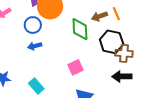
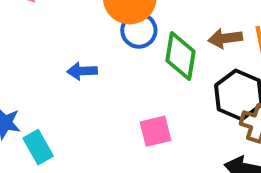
blue circle: (33, 25) -> (139, 30), moved
cyan rectangle: (36, 86) -> (38, 147), moved

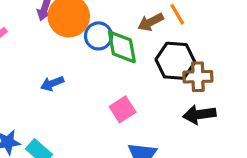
blue circle: (139, 30) -> (99, 36), moved

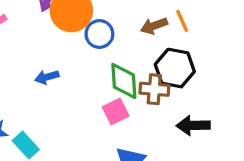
green diamond: (122, 47) -> (124, 81), moved
brown cross: (198, 77) -> (154, 89), moved

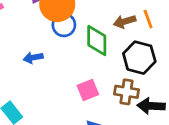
blue circle: (99, 34) -> (64, 25), moved
green diamond: (124, 81) -> (97, 40), moved
brown cross: (154, 89) -> (127, 92), moved

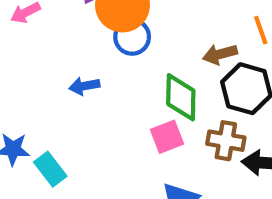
brown arrow: (125, 22) -> (220, 54), moved
green diamond: (97, 40) -> (181, 97), moved

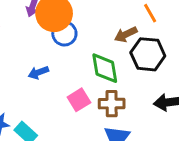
pink square: (167, 137) -> (79, 100), moved
brown cross: (226, 141) -> (112, 104), moved

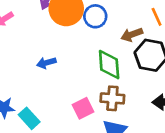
blue circle: (64, 34) -> (95, 16), moved
pink square: (79, 100) -> (83, 108), moved

